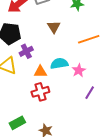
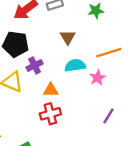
cyan semicircle: (59, 64) -> (75, 65), moved
pink star: (79, 70) -> (98, 78), moved

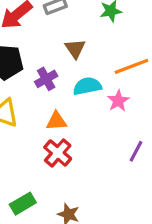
purple cross: (35, 65) -> (46, 79), moved
red cross: (50, 114) -> (58, 153), turned -30

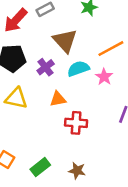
brown triangle: (75, 49) -> (65, 41), size x1.5
red cross: (58, 153) -> (76, 123), moved, turned -30

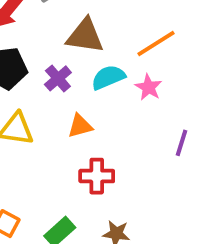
brown triangle: (65, 41) -> (85, 36), turned -36
red cross: (76, 123) -> (97, 176), moved

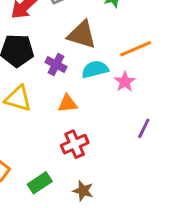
purple cross: (58, 78) -> (56, 64), turned -30
red cross: (97, 176) -> (75, 144), turned -32

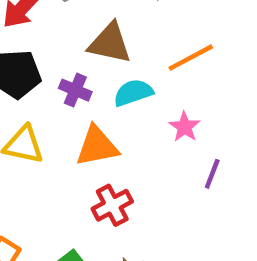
pink star: (125, 82) -> (184, 127), moved
orange triangle: (68, 104) -> (97, 146), size x1.5

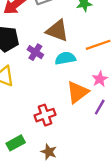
pink star: (184, 127) -> (100, 79), moved
orange triangle: (97, 146) -> (78, 92), moved, turned -35

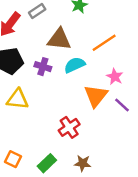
purple line: (100, 107) -> (122, 105), turned -63

